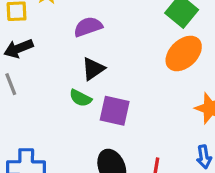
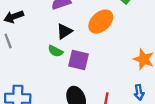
orange ellipse: (184, 53) -> (101, 22), moved

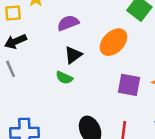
purple square: (79, 60) -> (129, 85), moved

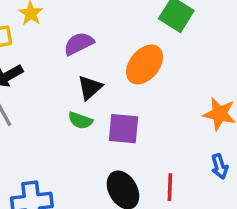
purple square: (129, 85) -> (123, 129), moved

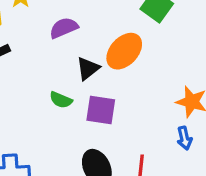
black triangle: (90, 88) -> (88, 69), moved
blue arrow: (220, 166) -> (184, 138), moved

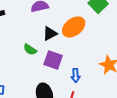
blue arrow: (184, 138) -> (76, 75), moved

